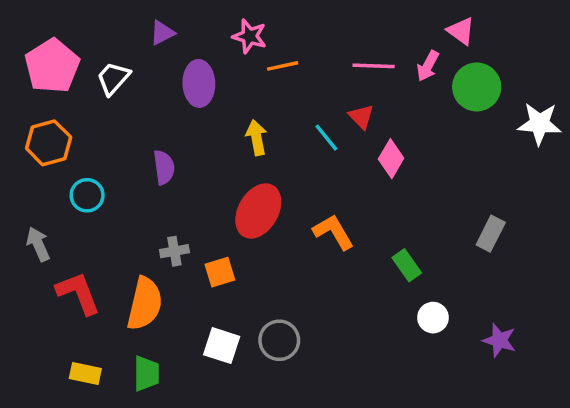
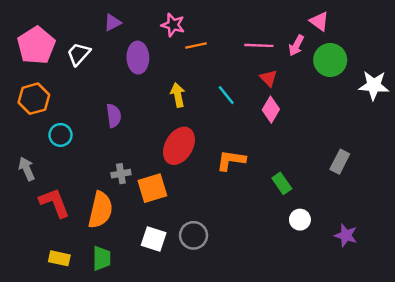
red triangle: (361, 117) -> (268, 78), moved
orange L-shape: (333, 232) -> (231, 160), turned -52
orange square: (220, 272) -> (152, 188), size x1.4

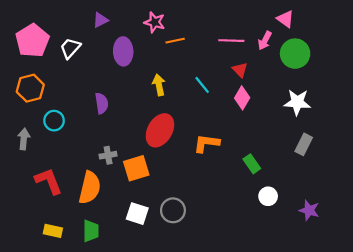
white star: (374, 85) -> (297, 102), moved
gray arrow: (27, 169) -> (24, 139), moved, turned 30

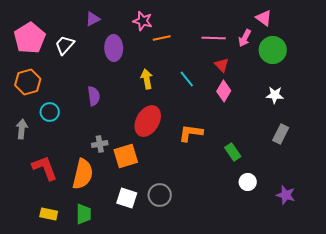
white star: (297, 102) -> (275, 95), size x0.7

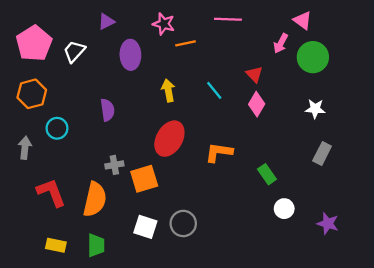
pink line: (214, 38) -> (228, 19), moved

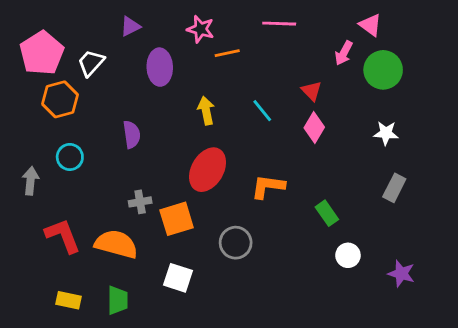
orange hexagon: (32, 94) -> (60, 99), moved
orange semicircle: (95, 199) -> (116, 244), turned -88
gray circle: (183, 223) -> (236, 243), moved

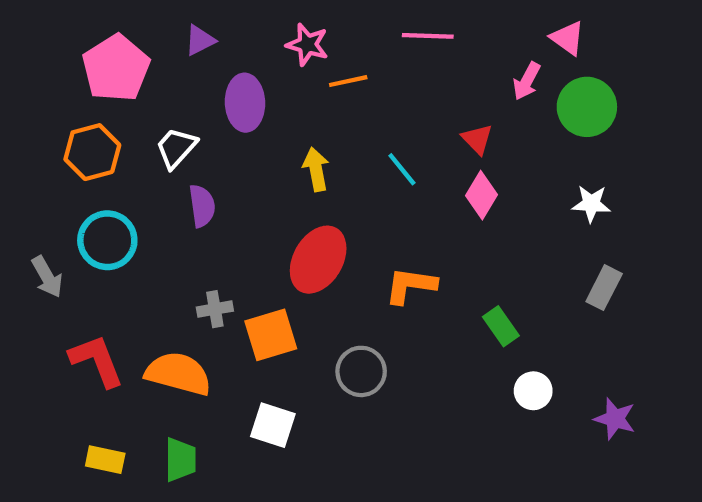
pink pentagon: (42, 53) -> (116, 68), moved
white trapezoid: (91, 63) -> (176, 148), moved
cyan circle: (70, 157) -> (107, 240), size x1.4
gray arrow: (31, 181) -> (47, 277), turned 144

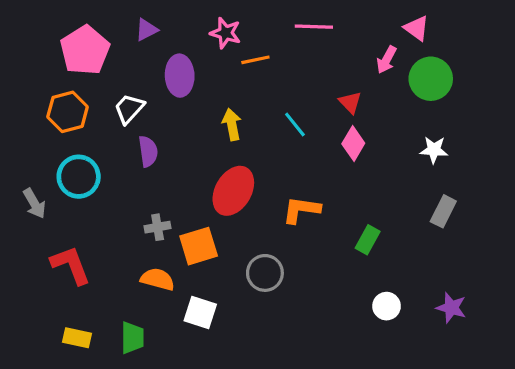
green rectangle: (501, 326) -> (368, 240), turned 64
orange semicircle: (178, 374) -> (158, 279), moved, size x0.7
white circle: (533, 391) -> (387, 306), moved

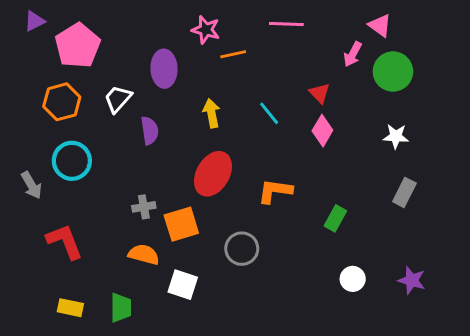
purple triangle: (146, 30) -> (34, 21), moved
purple semicircle: (148, 151) -> (150, 131), moved

